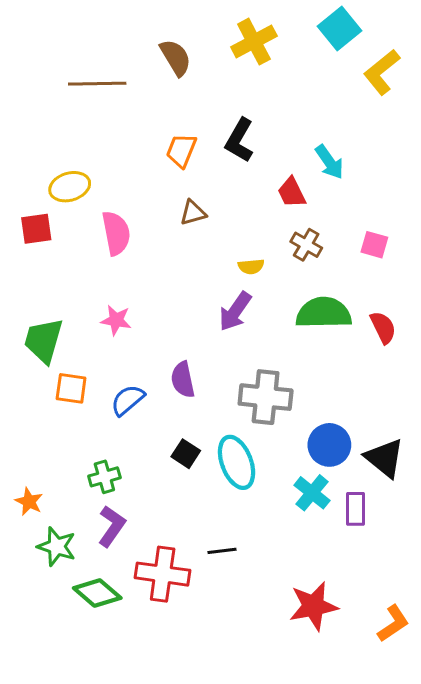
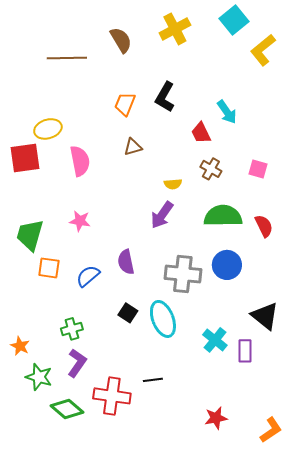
red square: (36, 229) -> (25, 158), size x1.4
blue circle: (329, 445) -> (227, 265), moved
red star: (313, 606) -> (216, 418), size x0.7

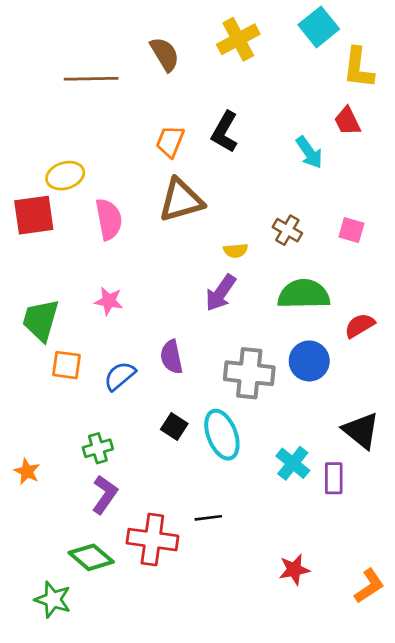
yellow L-shape: (263, 50) -> (358, 68), turned -44
red trapezoid: (201, 133) -> (347, 121), moved
brown triangle: (133, 147) -> (181, 200), size x1.8
red semicircle: (264, 226) -> (360, 326), moved, turned -95
green star: (39, 377) -> (53, 600), moved

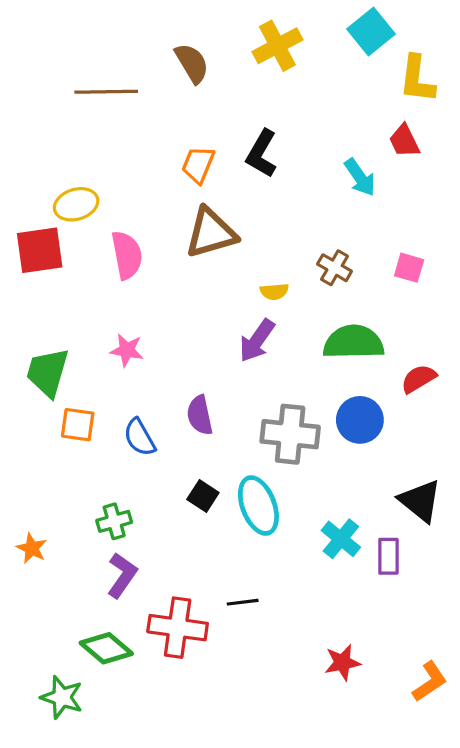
blue semicircle: (120, 376) -> (140, 437), turned -80

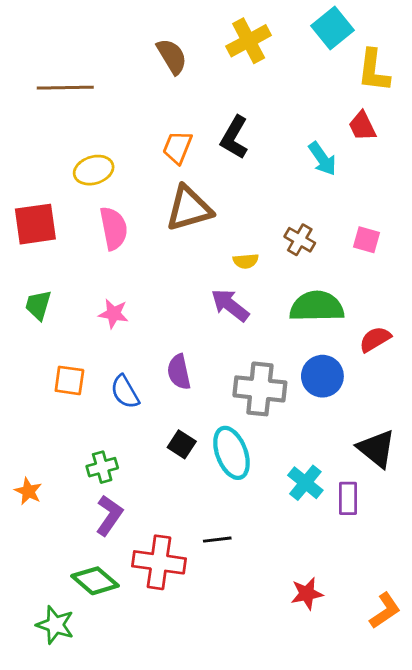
brown line: (106, 92) -> (65, 88), moved
yellow ellipse: (76, 204) -> (94, 170), moved
purple arrow: (257, 341) -> (230, 305), turned 93
green trapezoid: (48, 372) -> (38, 305), moved, size x0.7

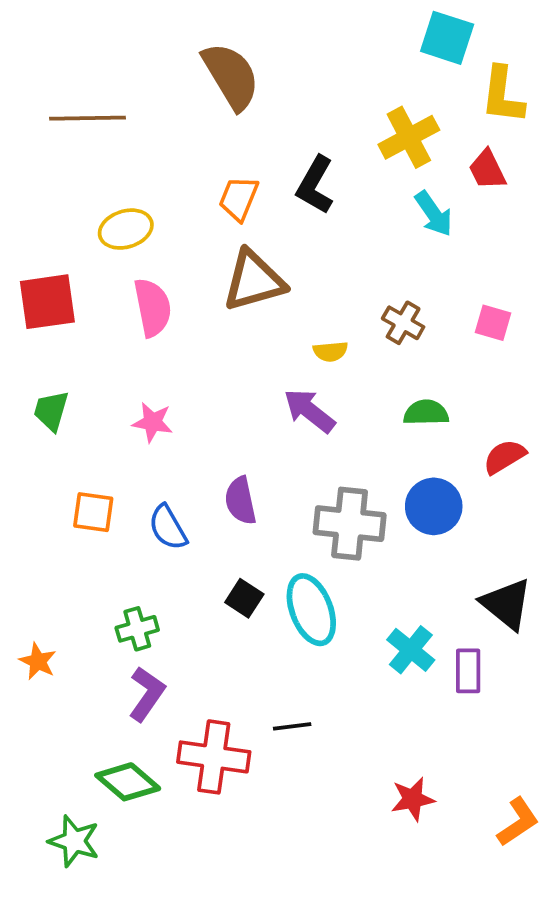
cyan square: (332, 28) -> (447, 38), turned -33
yellow cross: (249, 41) -> (409, 137), moved
brown semicircle: (172, 56) -> (231, 76), size x1.4
green semicircle: (317, 307) -> (426, 413), size x0.6

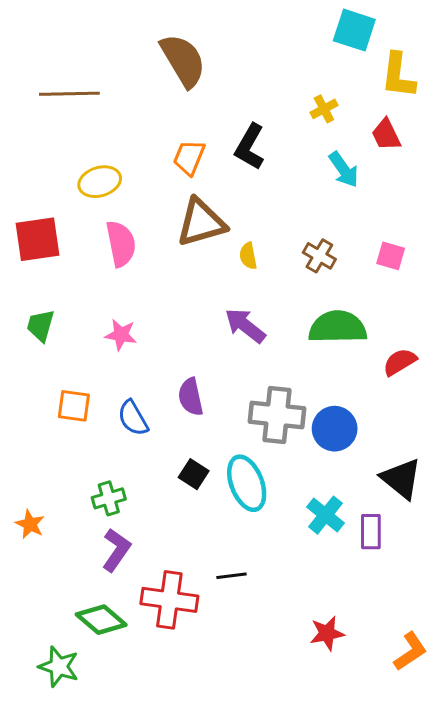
yellow cross: (409, 137) -> (324, 109), size x0.6
yellow semicircle: (330, 351) -> (248, 256), moved, turned 84
green semicircle: (426, 413) -> (338, 327), size x1.6
blue circle: (434, 506) -> (335, 429), moved

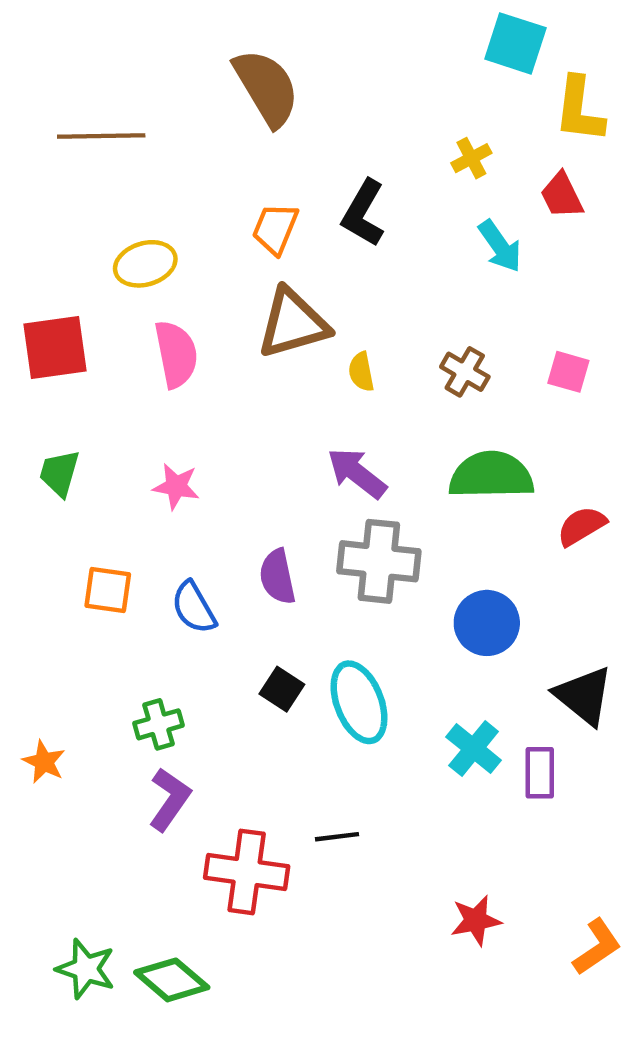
gray cross: (277, 415) -> (379, 561), moved
green diamond: (101, 620) -> (172, 980), moved

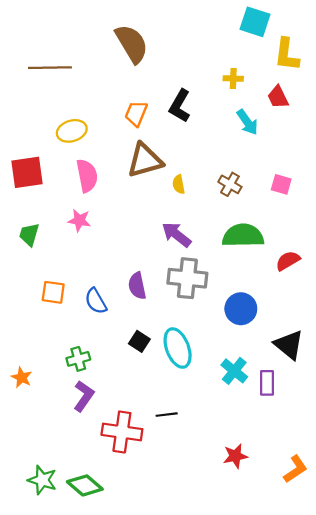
yellow cross: (471, 158) -> (233, 79), turned 30
pink star: (176, 486) -> (79, 220), moved

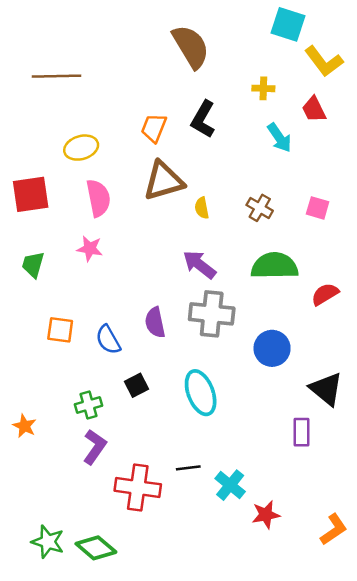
brown semicircle: (132, 44) -> (191, 47), moved
yellow L-shape: (287, 55) -> (324, 61), turned -44
black square: (139, 341) -> (137, 385), moved, turned 30
cyan cross: (234, 371) -> (230, 485), moved

